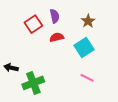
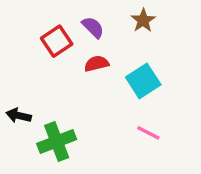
purple semicircle: (55, 16) -> (93, 27), turned -32
brown star: (88, 21) -> (143, 20), moved

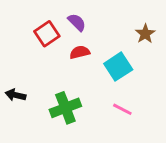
brown star: (143, 20) -> (145, 34), moved
green cross: (57, 142) -> (65, 108), moved

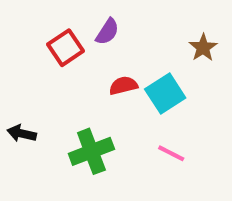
purple semicircle: (77, 22) -> (107, 32), turned 78
red semicircle: (80, 52) -> (123, 86), moved

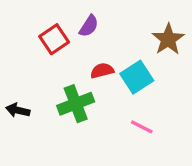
brown star: (203, 48) -> (168, 39), size x1.4
green cross: (91, 151) -> (76, 104), moved

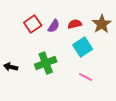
purple semicircle: (89, 26) -> (54, 26), moved
red semicircle: (102, 71) -> (75, 24), moved

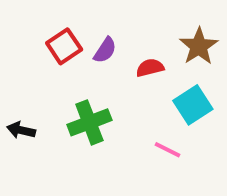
red semicircle: (75, 24) -> (150, 68), moved
cyan square: (83, 47) -> (193, 105), moved

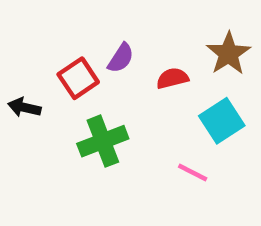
red square: (64, 46) -> (78, 78), moved
black arrow: (21, 130) -> (24, 107), moved

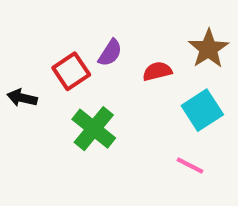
green cross: (103, 141) -> (94, 129), turned -30
pink line: (193, 172) -> (190, 165), moved

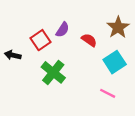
red semicircle: (157, 71) -> (89, 40), turned 49

